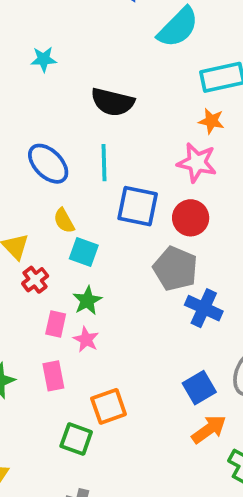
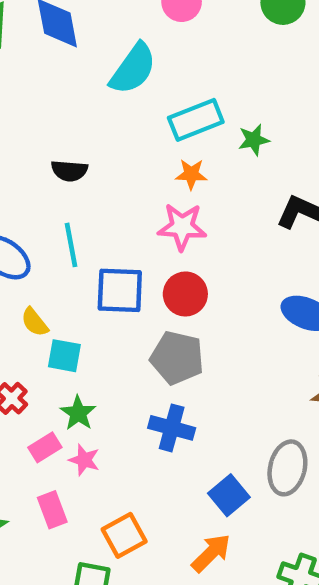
black semicircle: (113, 102) -> (69, 171), size x0.7
blue cross: (204, 308) -> (172, 428), moved
pink rectangle: (56, 324) -> (45, 447), turned 55
orange arrow: (209, 429) -> (211, 553), moved

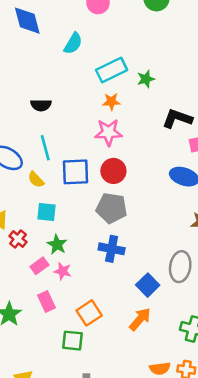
cyan semicircle: (133, 69) -> (73, 43), size x0.7
yellow semicircle: (35, 322) -> (36, 180), moved

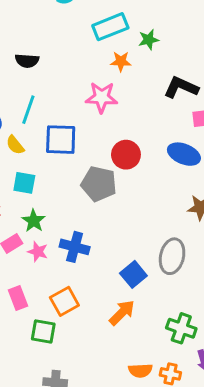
orange star: (111, 102) -> (121, 61), moved
cyan line: (45, 148) -> (28, 110), turned 30
red circle: (113, 171) -> (126, 155), moved
blue cross: (112, 249) -> (75, 247), moved
pink rectangle: (46, 301) -> (18, 298), moved

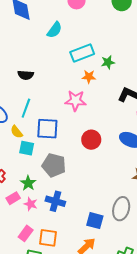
cyan square: (24, 183) -> (27, 148), moved
gray pentagon: (99, 184) -> (54, 165), moved
blue square: (133, 274) -> (95, 221), turned -36
pink rectangle: (18, 298) -> (26, 233), moved, turned 56
orange square: (64, 301) -> (48, 238), turned 36

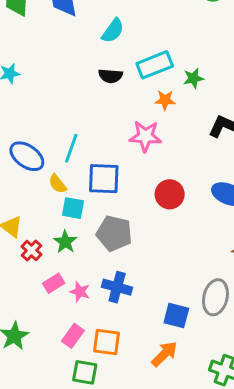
black semicircle: (26, 75) -> (111, 76), moved
green star: (28, 183) -> (65, 242), moved

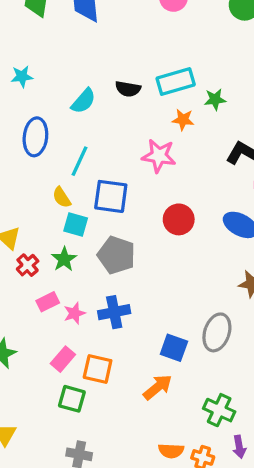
cyan semicircle: (113, 31) -> (83, 101), moved
blue ellipse: (27, 156) -> (35, 137), moved, turned 56
blue cross: (117, 287) -> (114, 312), turned -32
pink star: (80, 292) -> (75, 313), turned 30

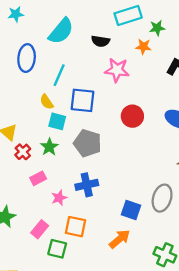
black semicircle: (128, 89) -> (101, 41), moved
cyan semicircle: (83, 101) -> (61, 31), size x1.4
orange star: (183, 120) -> (143, 47), moved
pink star: (75, 313) -> (59, 198), moved
pink rectangle: (63, 359) -> (40, 229), moved

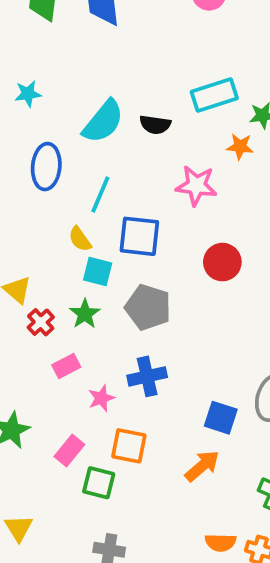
black semicircle: (101, 41) -> (155, 125), moved

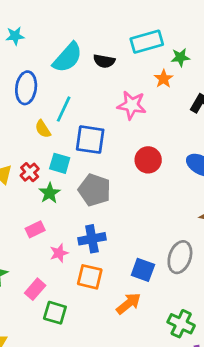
orange star: (240, 147) -> (164, 79), turned 30
yellow semicircle: (80, 239) -> (43, 129), moved
red cross: (41, 322) -> (30, 172), moved
orange square: (129, 446) -> (90, 277), moved

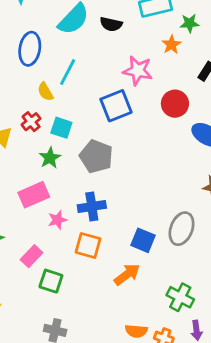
blue square: (90, 140) -> (116, 106), moved, turned -32
red circle: (148, 160) -> (175, 104), moved
red cross: (30, 172) -> (31, 122), moved
pink rectangle: (35, 229) -> (34, 195), size x1.5

